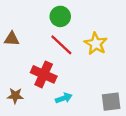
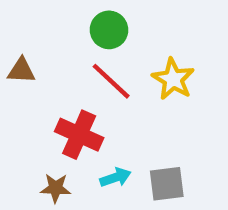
brown star: (15, 96) -> (56, 188), moved
gray square: (111, 102) -> (167, 184), moved

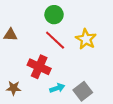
gray square: (167, 184) -> (83, 91), turned -30
brown star: (56, 188) -> (14, 88), moved

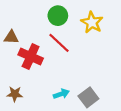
yellow star: (86, 39) -> (92, 22), moved
red cross: (39, 67) -> (31, 56), moved

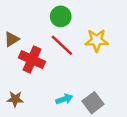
yellow star: (92, 22) -> (97, 40), moved, turned -30
brown triangle: (11, 37) -> (12, 39), turned -35

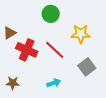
red line: (62, 45) -> (55, 50), moved
gray square: (93, 103) -> (87, 67), moved

